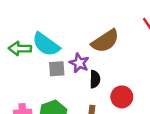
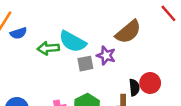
black semicircle: (95, 79) -> (134, 87), moved

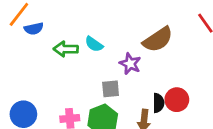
cyan semicircle: (73, 42) -> (94, 44), size x0.6
gray square: (85, 64) -> (111, 89), moved

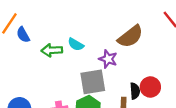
blue semicircle: (34, 29) -> (23, 35), turned 77
gray square: (111, 89) -> (93, 82), size x1.6

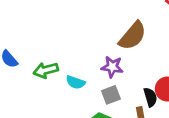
cyan semicircle: (76, 44) -> (76, 82), moved
gray square: (93, 82) -> (111, 95), moved, size x0.6

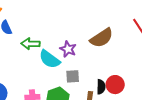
purple star: (112, 67) -> (68, 49), moved
cyan semicircle: (76, 82) -> (50, 59), size x1.5

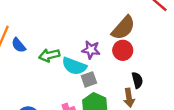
gray square: (73, 76) -> (89, 79), moved
red circle: (115, 85) -> (123, 50), moved

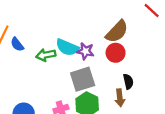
cyan semicircle: (74, 66) -> (67, 47), moved
gray square: (89, 79) -> (83, 79), size x1.6

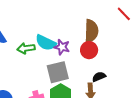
brown semicircle: (117, 32) -> (91, 31), turned -45
black semicircle: (128, 82) -> (99, 77), turned -104

